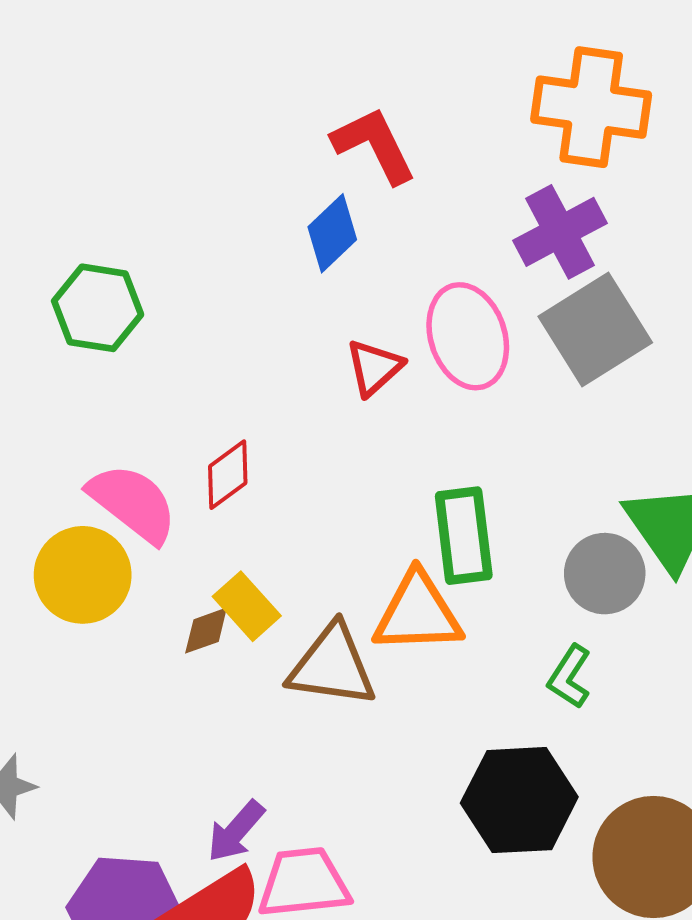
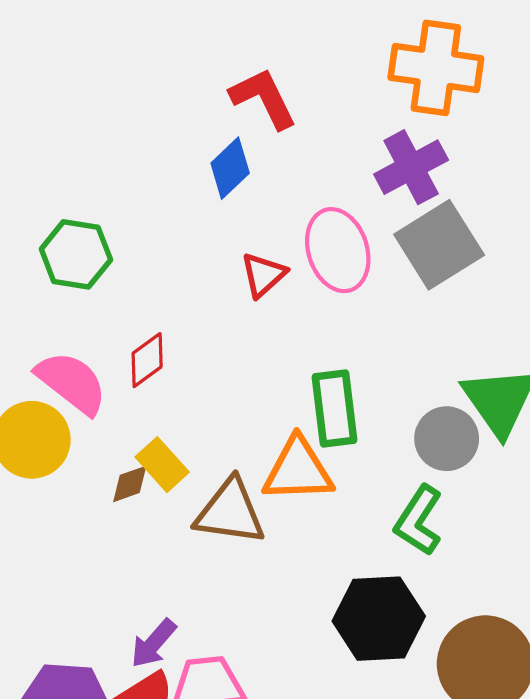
green hexagon: (98, 308) -> (76, 254), moved
green L-shape: (569, 677) -> (419, 521), size x1.4

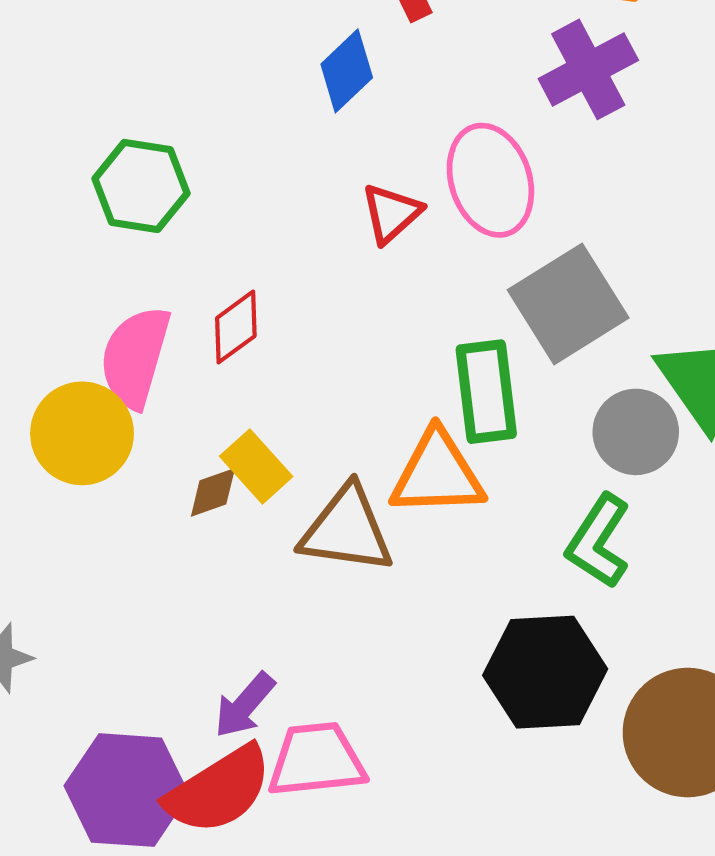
gray square: (439, 245) -> (568, 304), moved
pink semicircle: (72, 383) -> (135, 357), turned -112

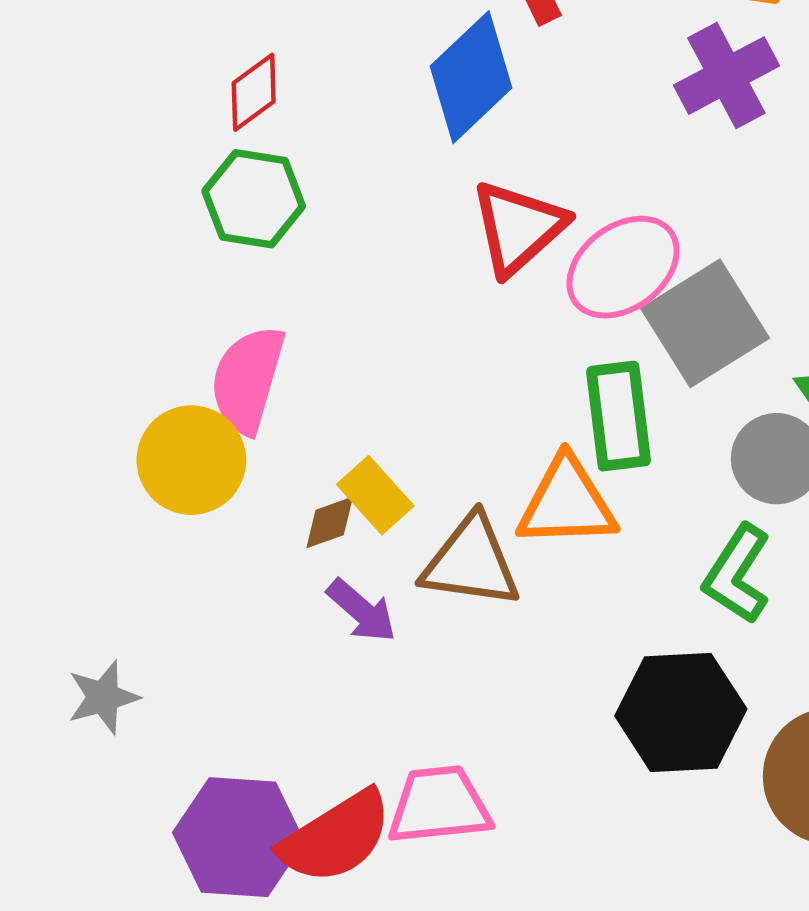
blue diamond: (347, 71) -> (471, 77), size x1.5
pink ellipse: (490, 180) -> (623, 267), moved, turned 71
red triangle: (391, 213) -> (518, 228), size x1.5
red diamond: (236, 327) -> (254, 92), moved
purple arrow: (245, 705) -> (362, 611), moved, turned -90

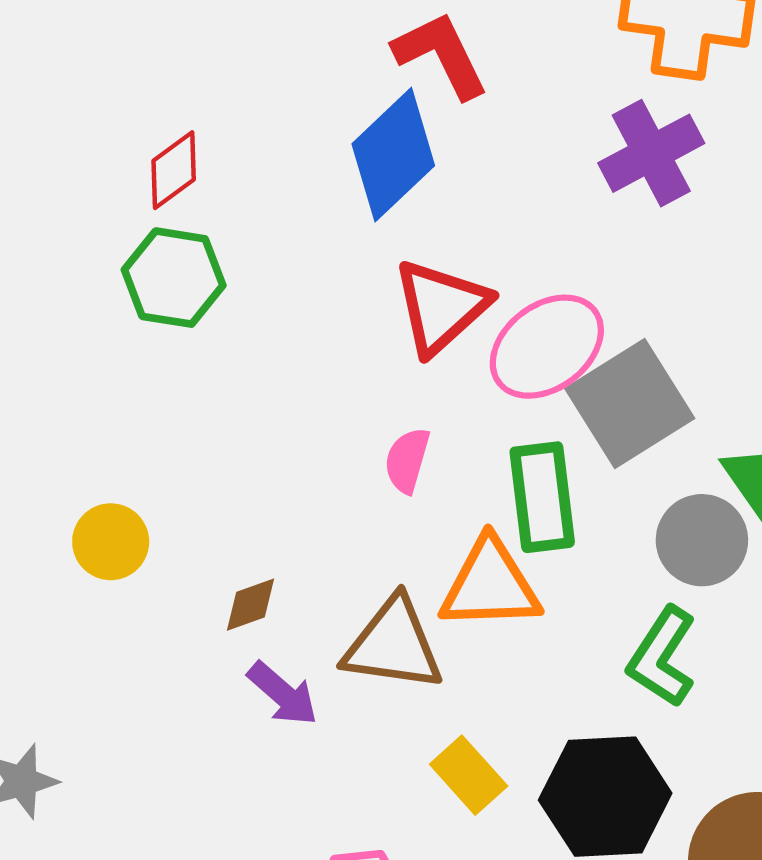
pink semicircle: (248, 380) -> (407, 460), moved, size x0.6
yellow circle: (191, 460) -> (111, 542), size x0.7
yellow rectangle: (375, 495) -> (469, 775), moved

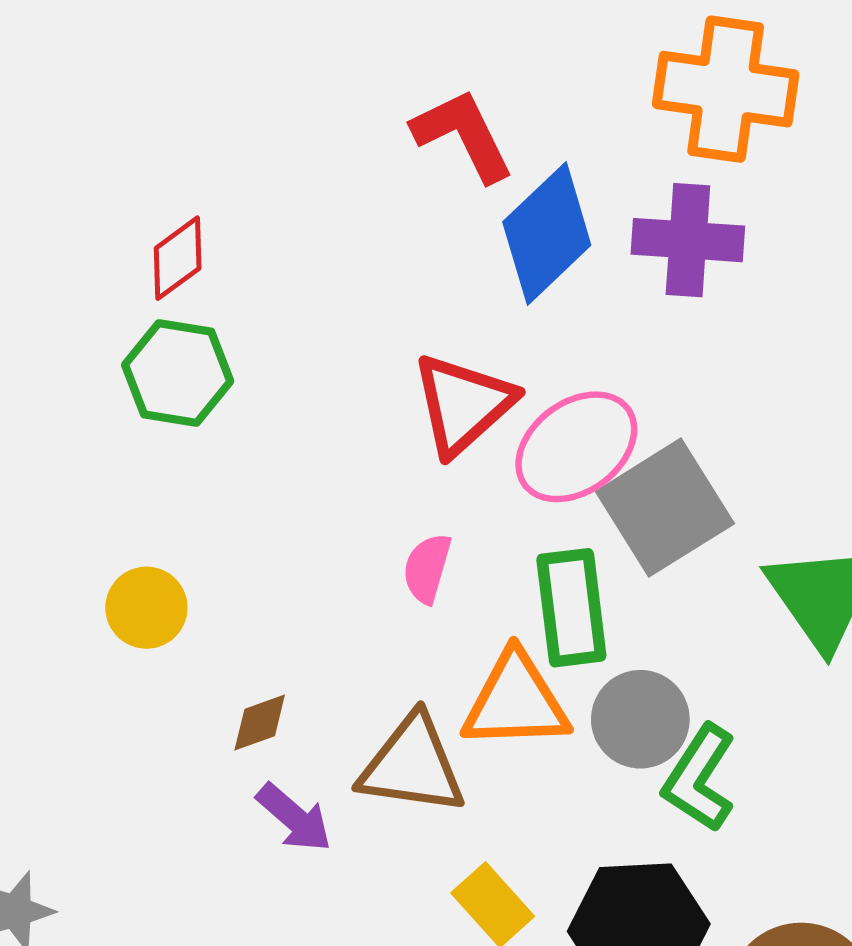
purple cross: (651, 153) -> (688, 240), turned 32
blue diamond: (393, 155) -> (547, 234), moved
gray circle: (702, 540) -> (640, 719), moved
yellow circle: (111, 542) -> (146, 608), moved

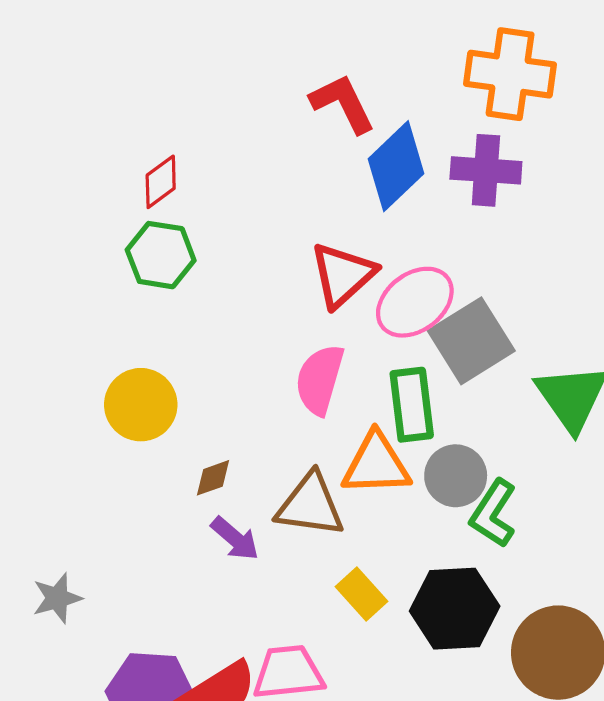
pink semicircle: (427, 568) -> (320, 380), size x1.6
yellow circle: (146, 608) -> (141, 405), size x1.4

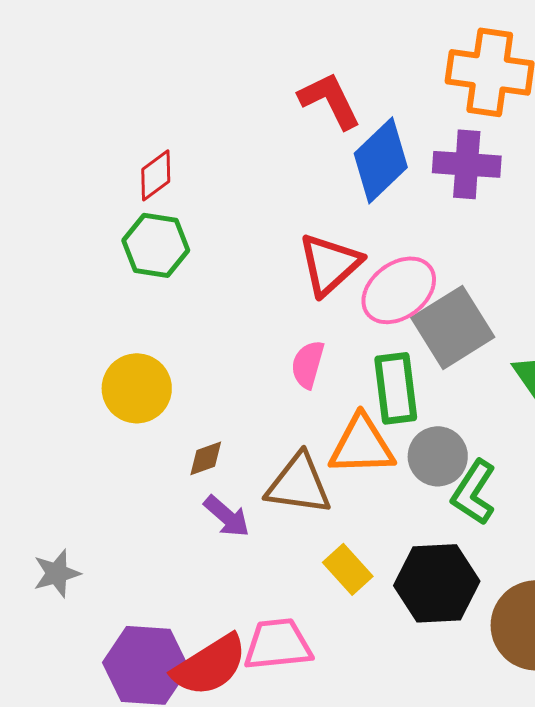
pink semicircle: (320, 380) -> (308, 364), size x0.7

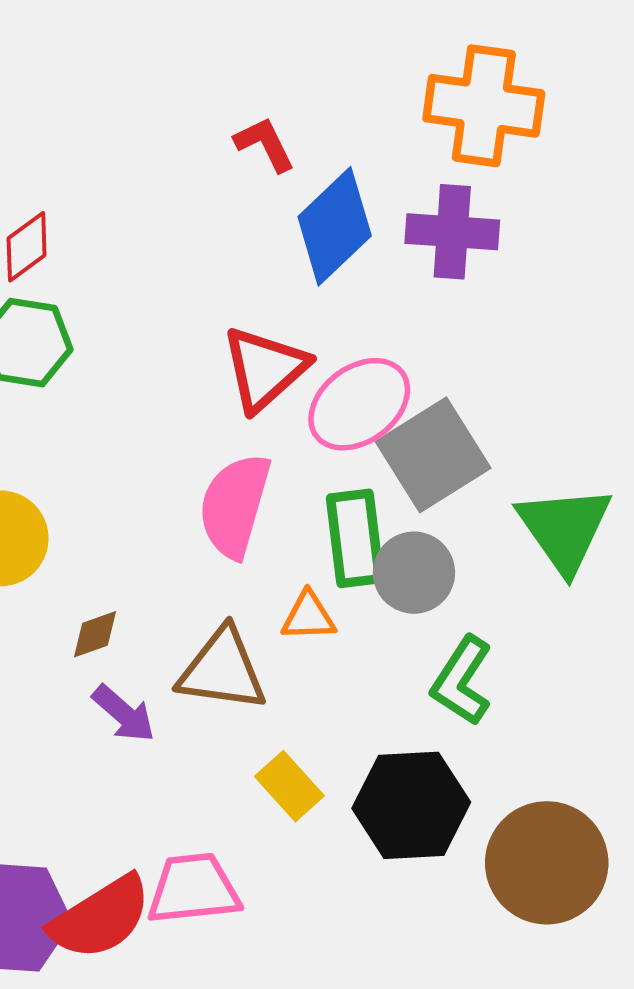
red L-shape: (330, 100) -> (265, 144), size x0.7
pink semicircle: (308, 364) -> (235, 506), size x1.6
orange triangle: (362, 445) -> (309, 616), size x0.6
gray circle: (438, 456) -> (414, 573), moved

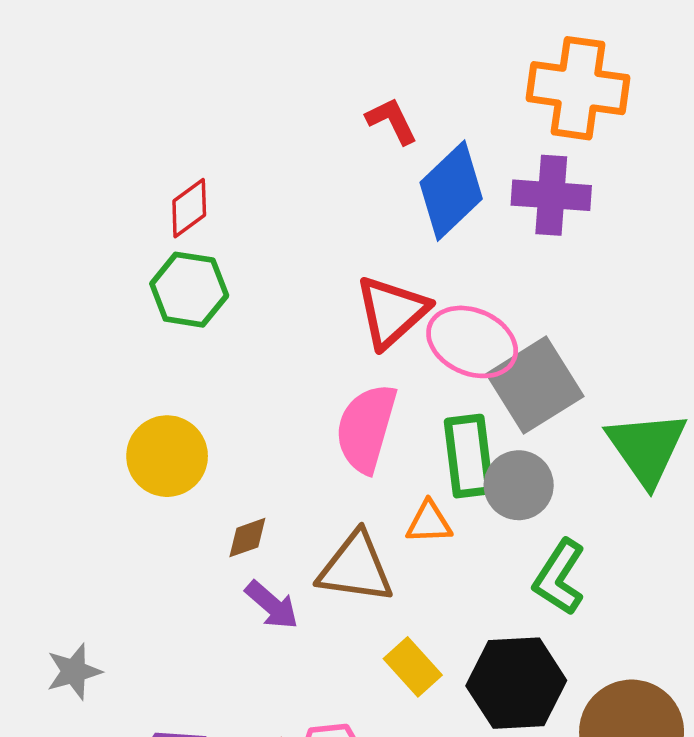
pink ellipse: (359, 404) -> (472, 342), turned 60

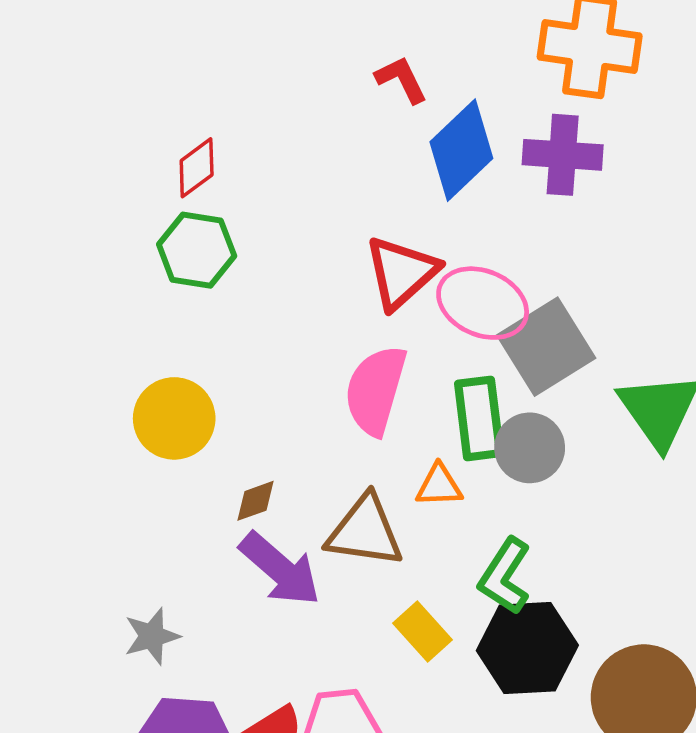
green L-shape: (559, 577) -> (505, 576), moved
purple arrow: (272, 605) -> (280, 569), size x1.5
gray star: (74, 671) -> (152, 636), moved

